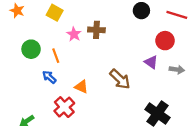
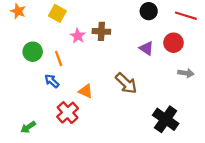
purple triangle: (151, 62) -> (146, 48), moved

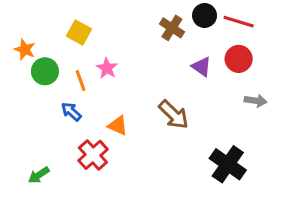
orange star: (18, 11) -> (25, 50), moved
yellow square: (57, 13) -> (79, 33), moved
red line: (186, 16) -> (239, 22), moved
brown cross: (101, 31) -> (172, 28), moved, turned 30
pink star: (78, 36) -> (107, 68), moved

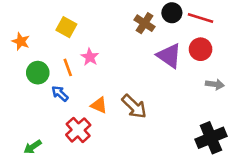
purple triangle: (201, 67) -> (169, 56), size x1.5
green circle: (45, 71) -> (38, 73), moved
brown arrow: (174, 115) -> (134, 106), moved
black cross: (228, 164) -> (211, 138), moved, turned 32

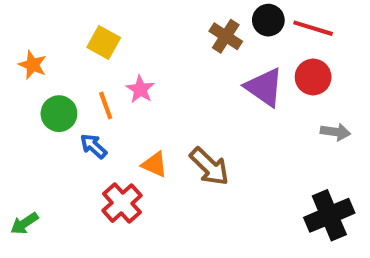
green arrow: (33, 147) -> (24, 223), moved

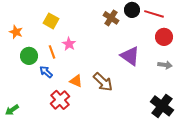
red circle: (313, 77) -> (164, 37), moved
purple triangle: (264, 87) -> (130, 56), moved
black cross: (329, 215) -> (162, 106), turned -30

